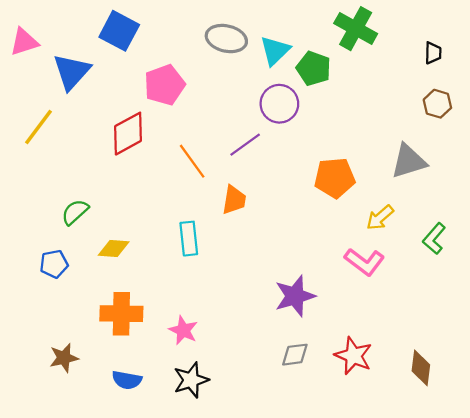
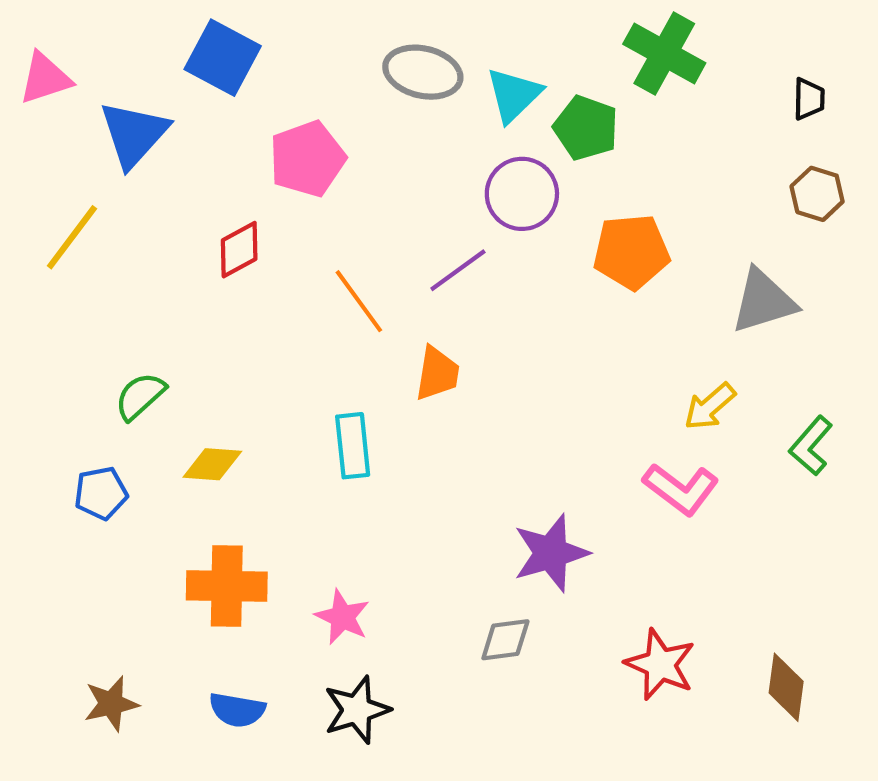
red diamond: (128, 134) -> (239, 250), size x0.7
orange pentagon: (335, 178) -> (631, 252), moved
gray diamond: (295, 355) -> (505, 640), moved
brown star: (64, 358) -> (111, 704), moved

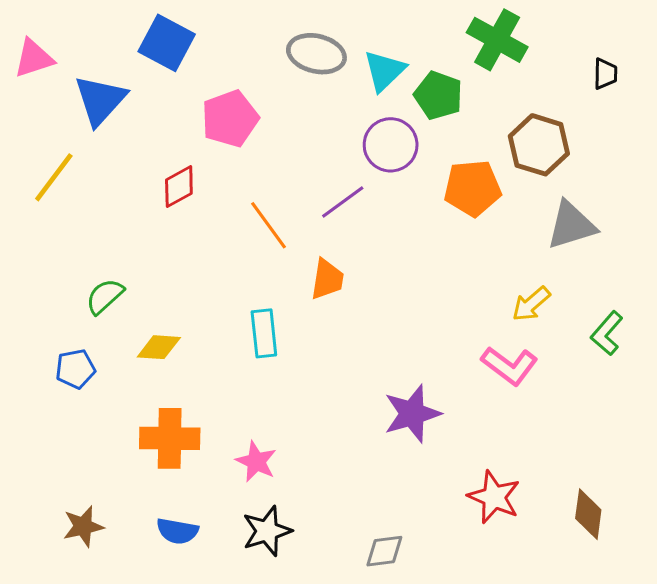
brown hexagon: (817, 194) -> (539, 145), moved, size x1.5
gray diamond: (505, 640) -> (384, 551), moved

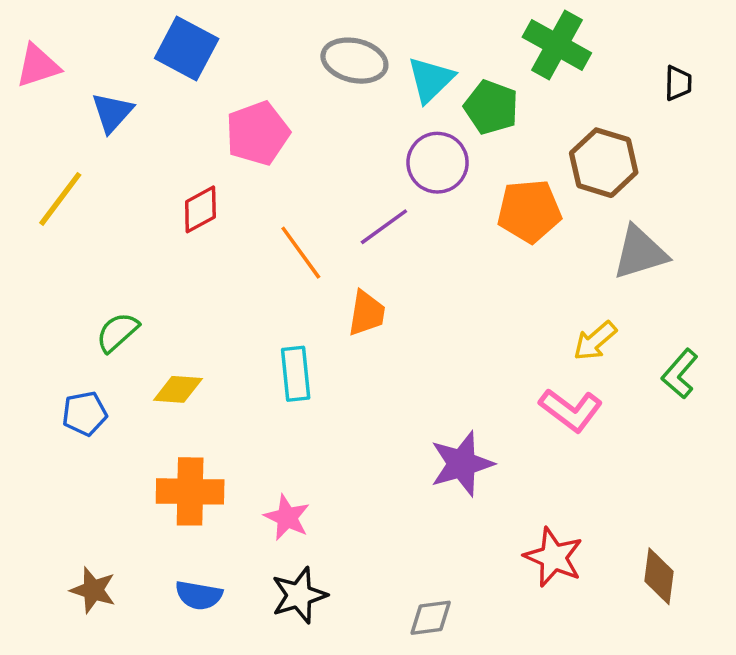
blue triangle: (100, 100) -> (112, 112), size x0.7
brown star: (83, 526) -> (93, 590), turned 30

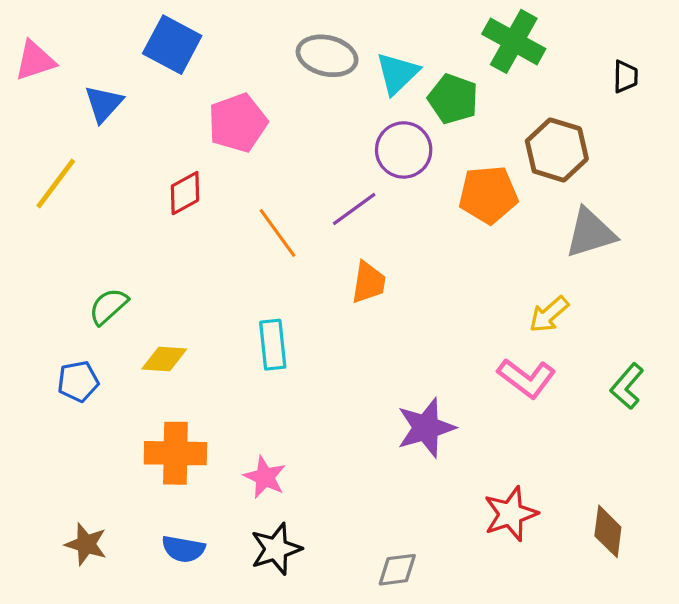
orange trapezoid: (367, 313) -> (369, 282), moved
green L-shape: (680, 374) -> (627, 386), moved
red star: (553, 557) -> (511, 514), turned 30

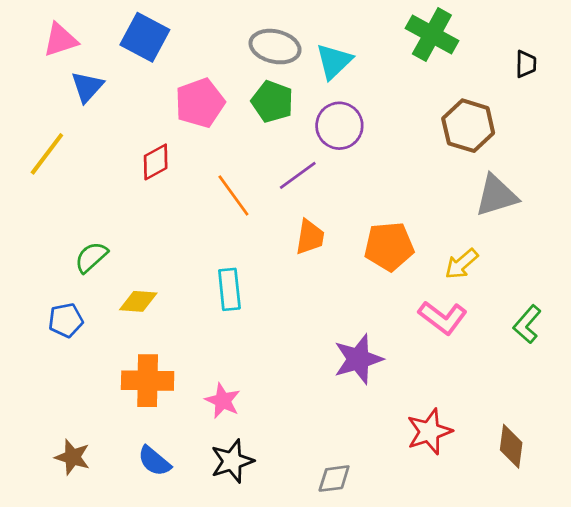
pink triangle: (35, 61) -> (60, 40), moved
green pentagon: (453, 99) -> (272, 102), moved
orange pentagon: (488, 195) -> (389, 246), moved
blue semicircle: (183, 549) -> (154, 461), turned 30

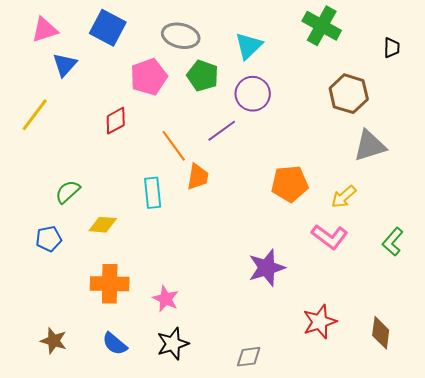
gray ellipse: (275, 47) -> (181, 36), moved
orange trapezoid: (310, 237) -> (198, 177), moved
cyan rectangle: (229, 289) -> (153, 193), moved

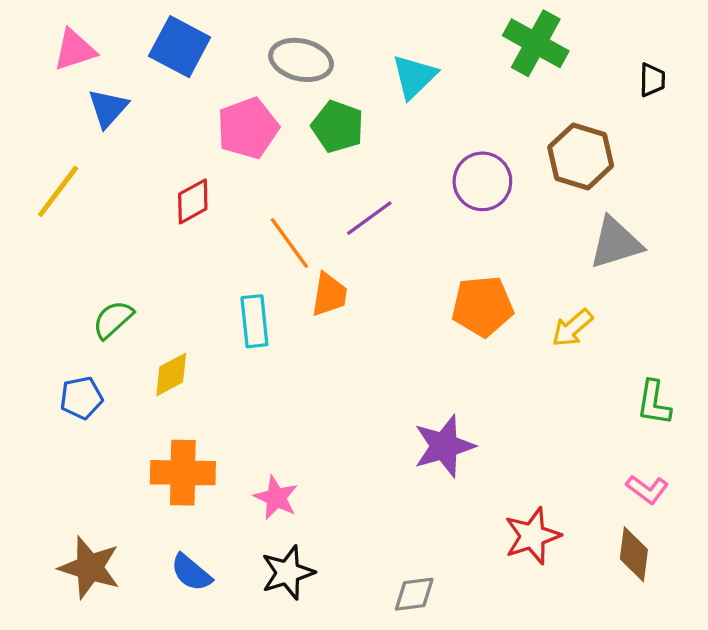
purple circle: (253, 94) -> (482, 181), moved
yellow diamond: (103, 225) -> (171, 374), turned -32
pink L-shape: (330, 237) -> (647, 489), moved, size x0.7
green L-shape: (393, 242) -> (654, 403), turned -32
brown star: (54, 341) -> (90, 568), size x1.4

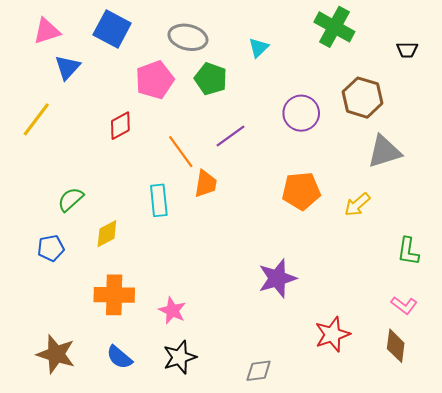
cyan triangle: (414, 77) -> (259, 48), size x0.7
black trapezoid: (652, 80) -> (407, 50), turned 90

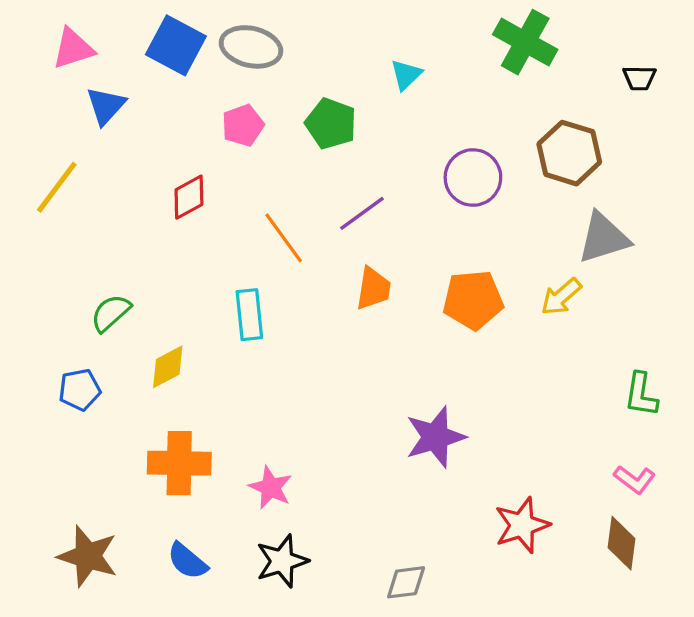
gray ellipse: (188, 37) -> (251, 47), moved
pink pentagon: (155, 80) -> (243, 125), size x0.7
orange trapezoid: (206, 184) -> (373, 288), moved
yellow arrow: (357, 205) -> (561, 297), moved

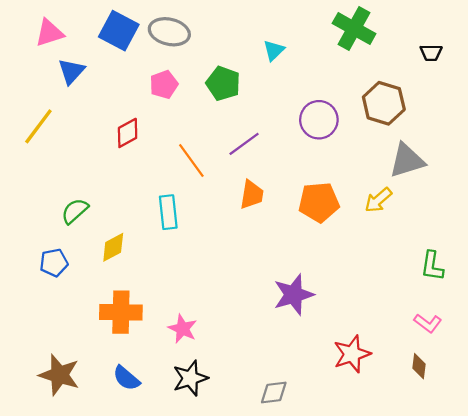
brown diamond: (621, 543) -> (419, 366), size x0.7

